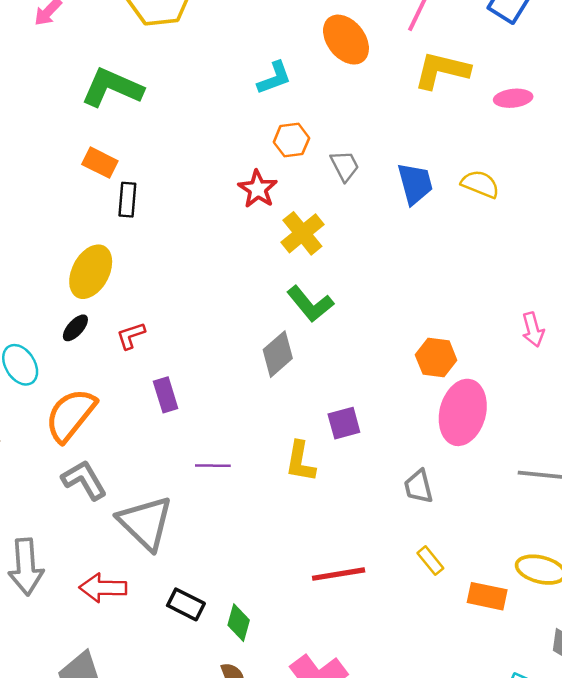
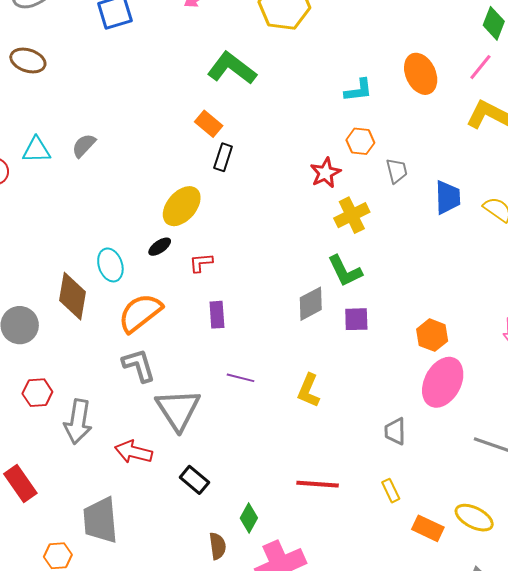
purple square: (344, 423) -> (356, 319), moved
green diamond: (239, 623) -> (249, 518), moved

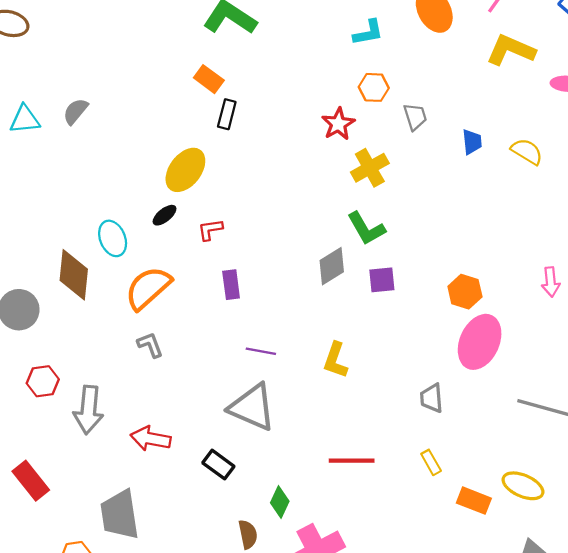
blue trapezoid: (448, 197) -> (472, 142), size x0.7
gray L-shape: (139, 365) -> (150, 345), size x0.7
gray triangle: (178, 410) -> (252, 407), moved, turned -30

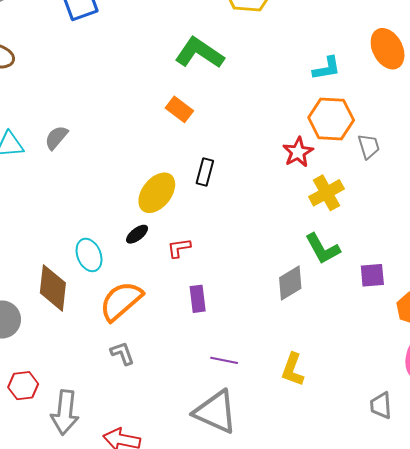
orange hexagon: (374, 87) -> (331, 119), size x1.6
black rectangle: (227, 114) -> (205, 172), moved
purple square: (382, 280) -> (372, 275), moved

